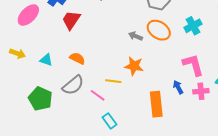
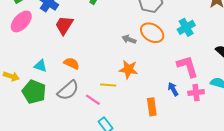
yellow arrow: (17, 54) -> (11, 76), moved
green pentagon: (40, 99) -> (34, 92), moved
orange rectangle: (156, 104) -> (152, 107), size x0.7

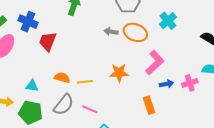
gray arrow: (129, 39) -> (111, 32), moved
pink L-shape: (188, 66) -> (155, 63), moved, turned 75
yellow line: (108, 85) -> (85, 82), moved
blue arrow: (173, 89) -> (167, 84), turned 120

